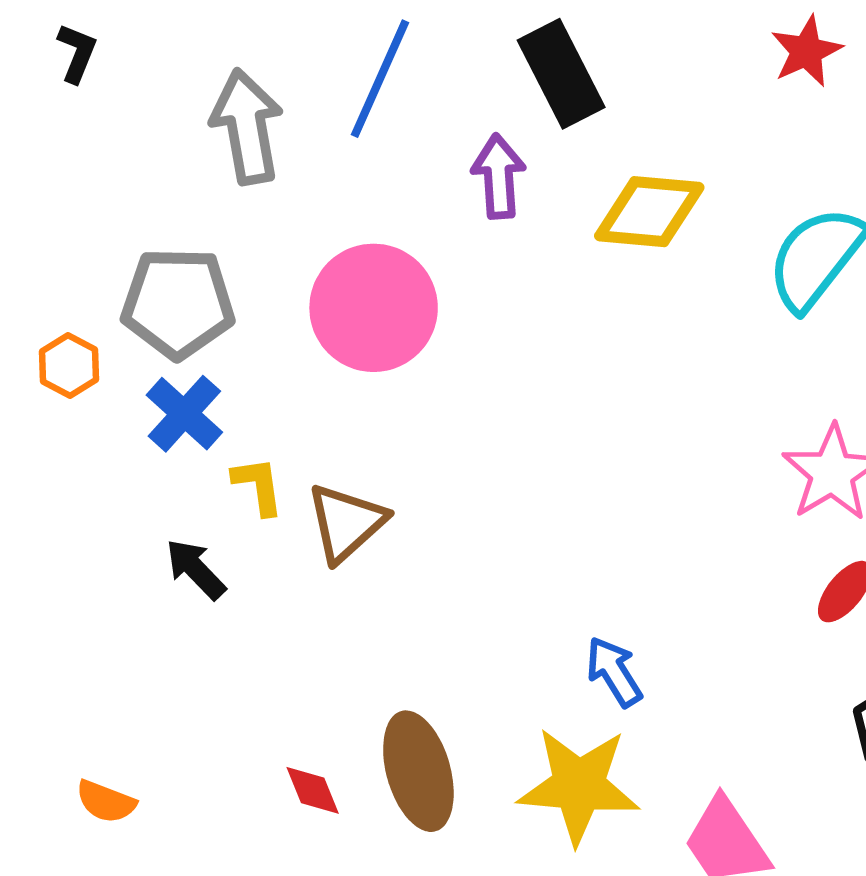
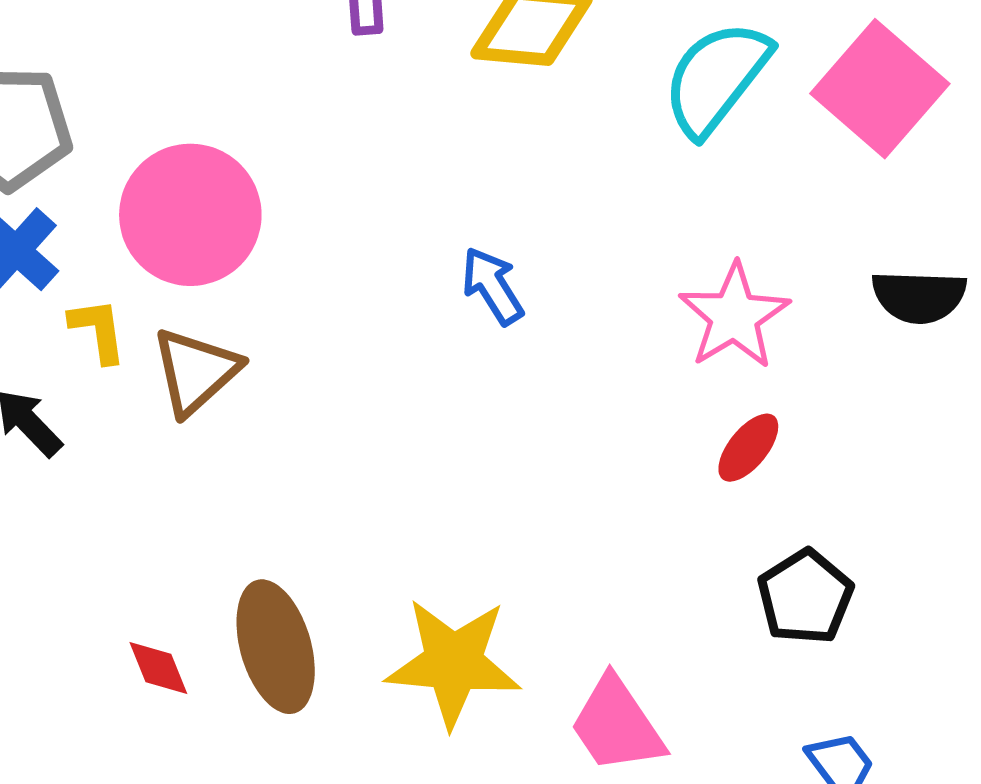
pink circle: (374, 308) -> (190, 215), moved
blue arrow: (614, 672) -> (492, 286), moved

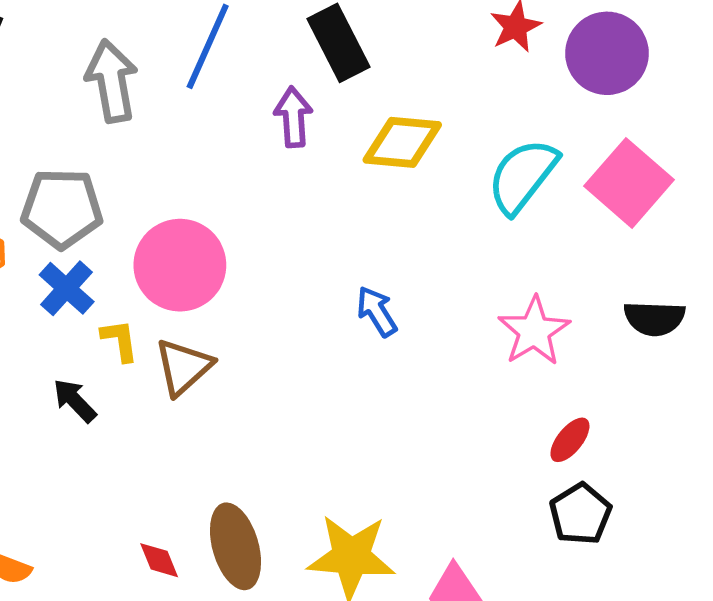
red ellipse: (748, 448) -> (570, 440), moved

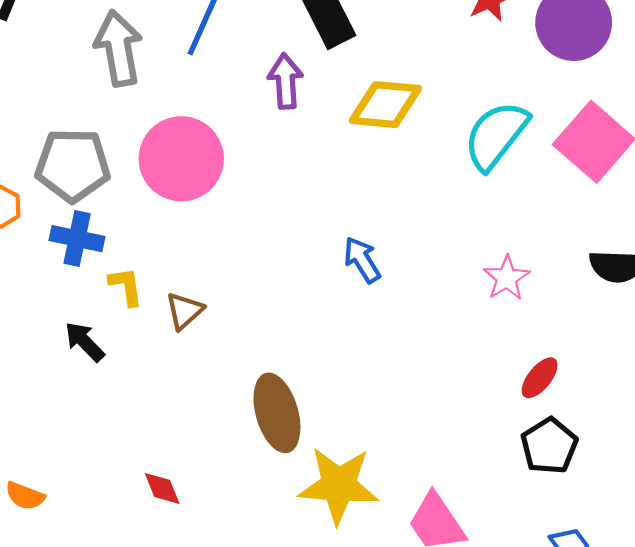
pink circle: (180, 265) -> (181, 159), moved
blue cross: (67, 288) -> (77, 239), turned -30
pink star: (534, 331) -> (507, 278), size x0.7
brown triangle: (183, 367) -> (184, 311), size x0.7
brown ellipse: (236, 546) -> (277, 413), moved

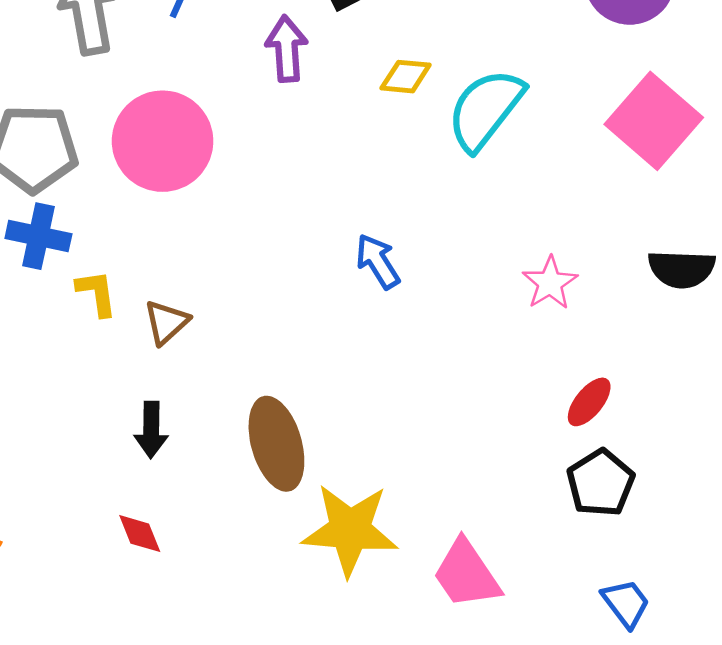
yellow diamond: (385, 105) -> (406, 77), size x0.6
cyan semicircle: (496, 135) -> (485, 109), moved
black arrow: (84, 342) -> (151, 430), moved, turned -135

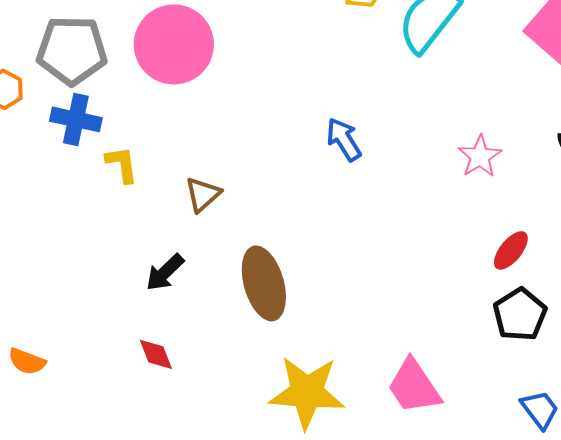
brown triangle: (166, 322) -> (203, 194), moved
black arrow: (151, 430) -> (165, 272), turned 45
yellow star: (350, 530) -> (307, 392), moved

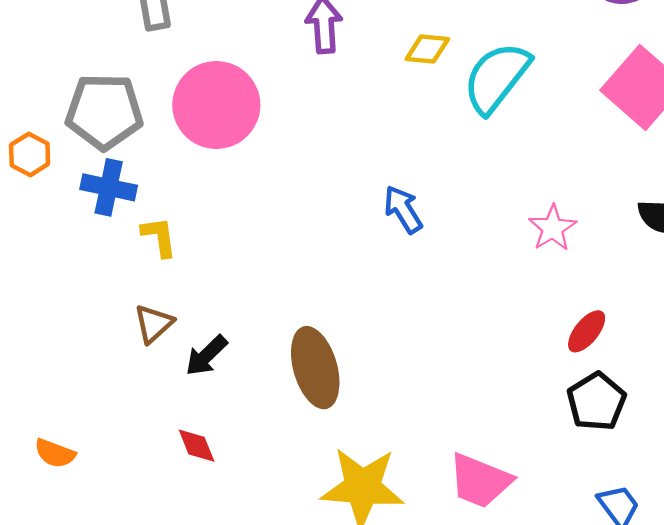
brown triangle: (203, 194) -> (154, 324), moved
pink trapezoid: (414, 386) -> (480, 481), turned -34

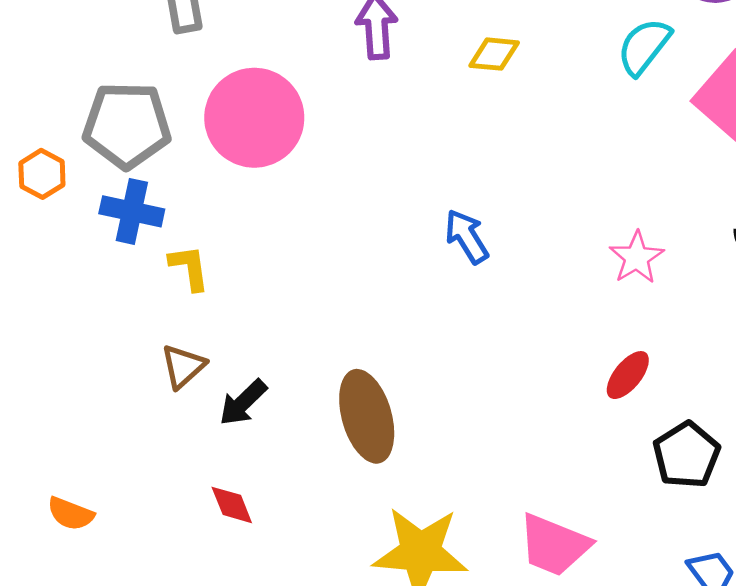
cyan semicircle: (496, 78) -> (644, 47), moved, size x0.7
red ellipse: (587, 331) -> (628, 375), moved

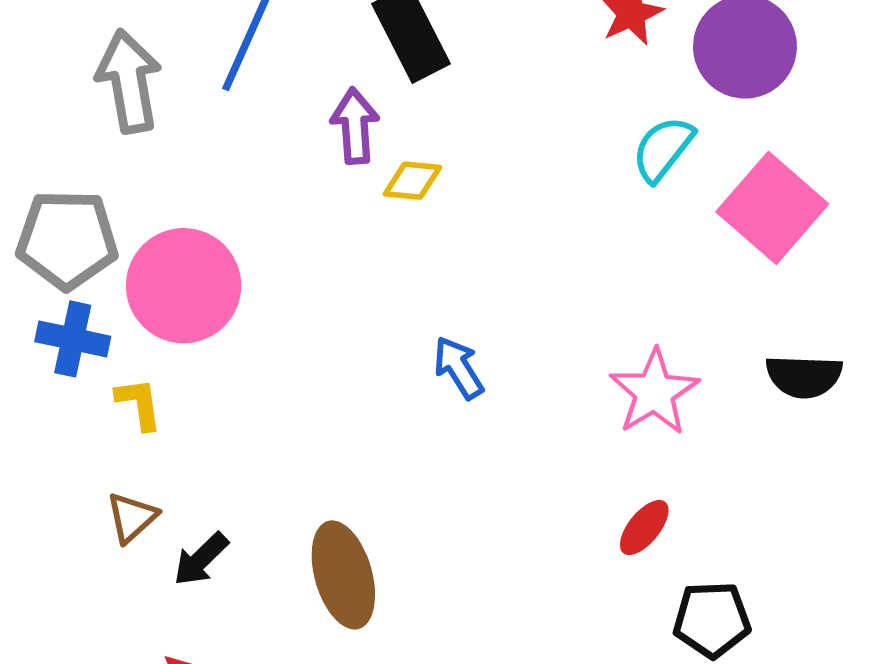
yellow diamond: (494, 54) -> (412, 181), moved
pink circle: (254, 118) -> (184, 286), moved
pink star: (637, 258) -> (654, 392), size x1.4
black pentagon: (686, 455) -> (712, 620), turned 30

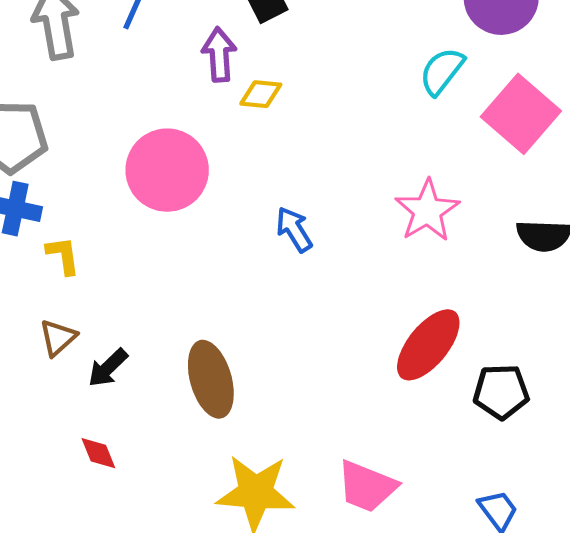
pink circle: (184, 286) -> (167, 170), moved
pink star: (654, 392) -> (427, 211), moved
red ellipse: (644, 527) -> (428, 345), size x1.8
black pentagon: (712, 620) -> (501, 392), moved

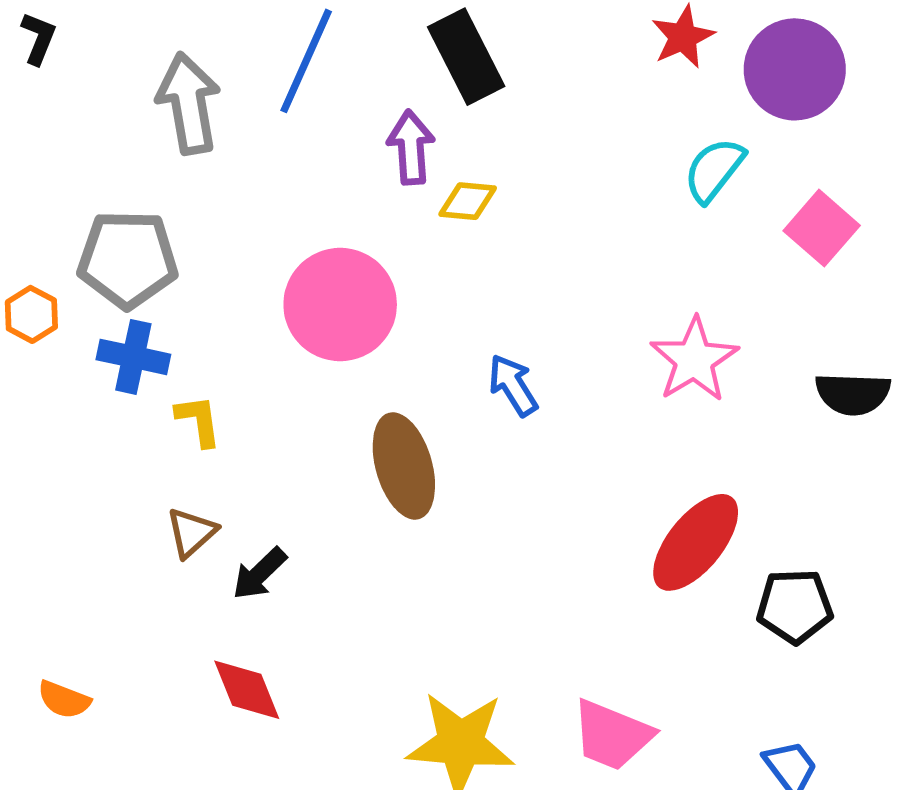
pink square: (521, 114) -> (822, 228), size x0.7
brown ellipse: (211, 379) -> (404, 466), moved
red diamond: (98, 453) -> (247, 690), size x1.4

